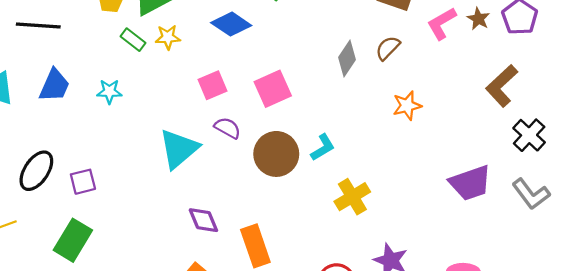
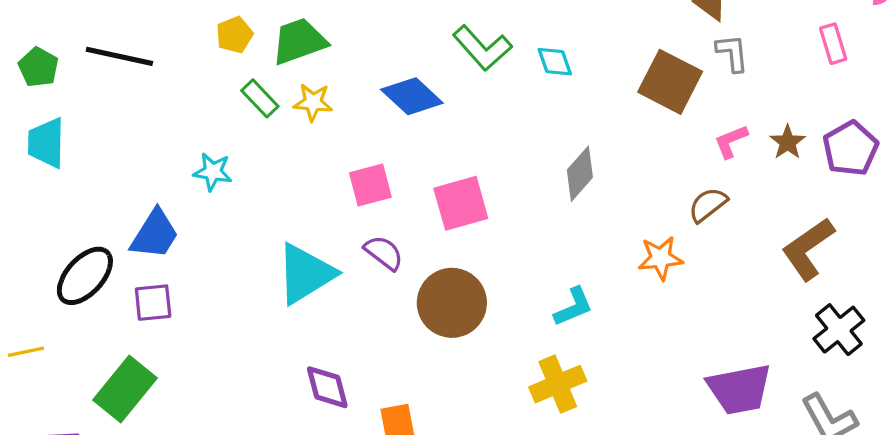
pink L-shape: (442, 23) -> (731, 141), size x0.7
brown semicircle: (388, 48) -> (708, 205), moved
blue trapezoid: (54, 85) -> (155, 234), moved
cyan L-shape: (323, 147) -> (573, 307), moved

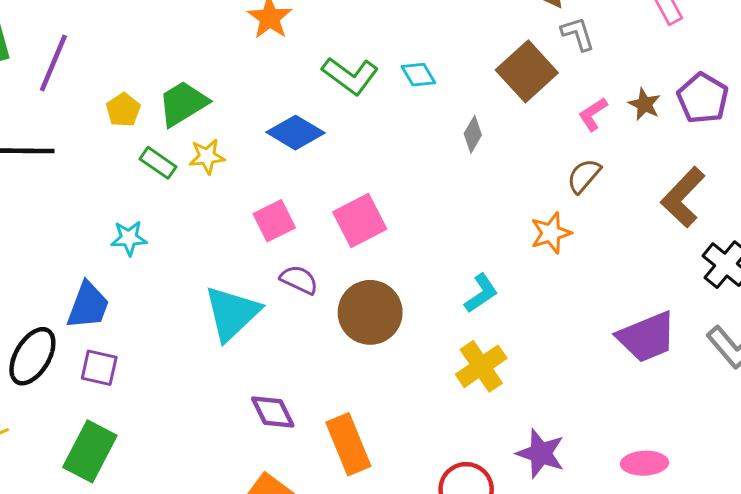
brown square: (670, 82) -> (527, 71), turned 32
gray diamond: (580, 174) -> (473, 134), moved, size x0.7
purple square: (153, 303) -> (99, 368), turned 30

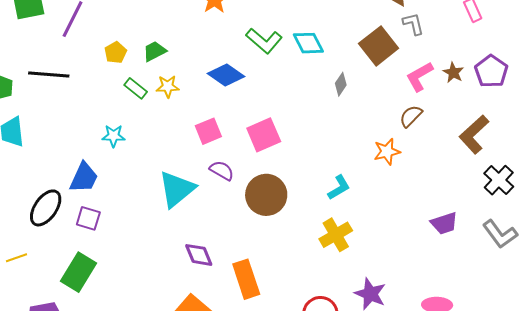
cyan diamond: (418, 75) -> (308, 43), size x1.4
green trapezoid: (183, 104) -> (155, 51), size x0.7
pink L-shape: (593, 114) -> (419, 77), size x1.4
purple trapezoid: (647, 337) -> (444, 223), size x0.7

